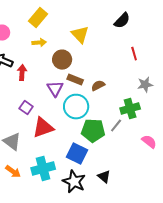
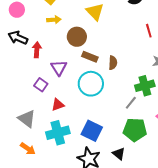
brown semicircle: (98, 86) -> (113, 63), turned 120
purple triangle: (55, 89) -> (59, 68), moved
red triangle: (43, 128) -> (58, 105), size x0.6
green pentagon: (93, 131) -> (135, 130), moved
cyan cross: (43, 169) -> (58, 133), moved

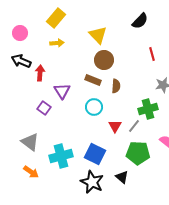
brown circle: (77, 37) -> (104, 60), moved
cyan circle: (91, 84) -> (94, 107), size x0.7
red triangle: (58, 105) -> (115, 126), moved, turned -40

